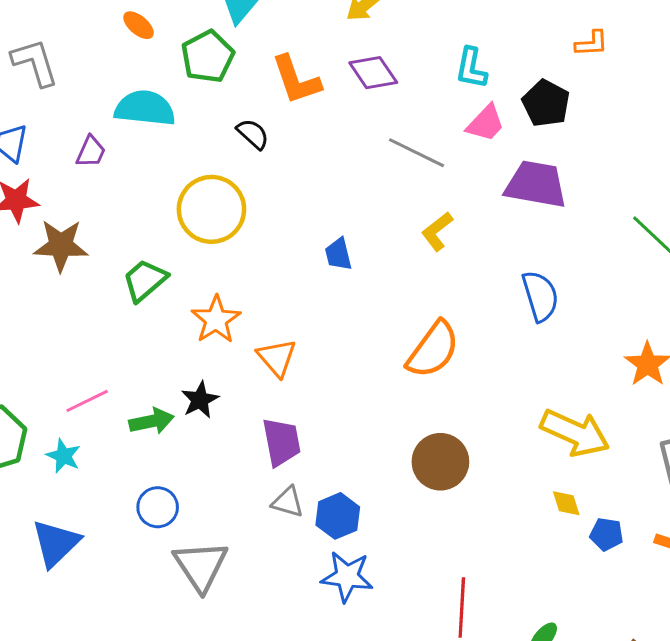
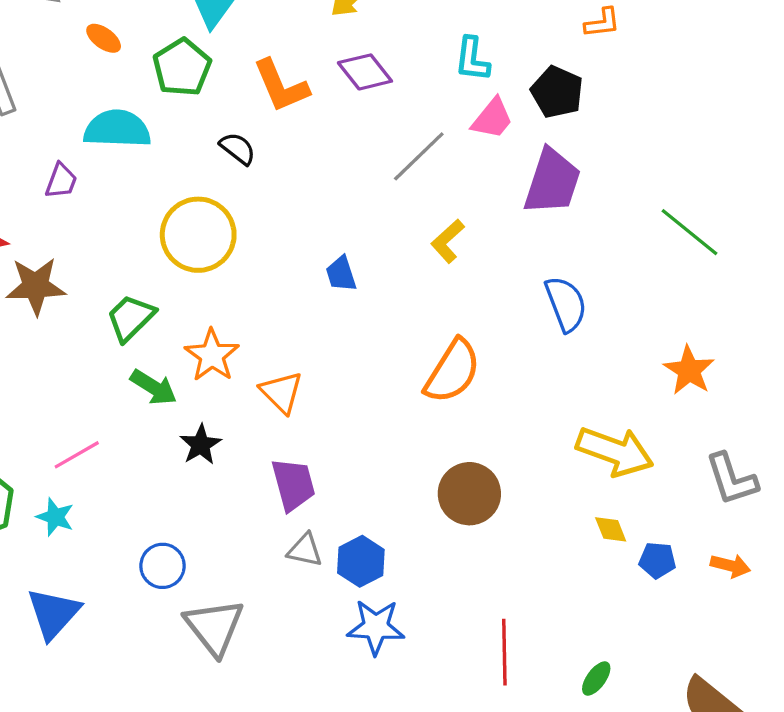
gray line: (416, 153) -> (419, 156), turned -66
purple trapezoid: (536, 184) -> (552, 182), turned 102
green arrow: (152, 421) -> (154, 387), moved, turned 48

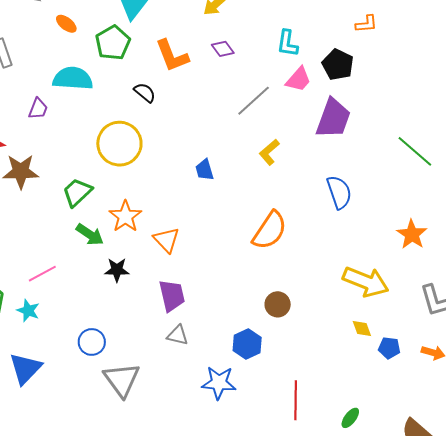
purple diamond: (365, 72) -> (223, 49), size x0.7
black star: (201, 445) -> (117, 270), turned 30
brown circle: (469, 494) -> (278, 304), size x0.7
blue hexagon: (361, 561) -> (247, 344), moved

